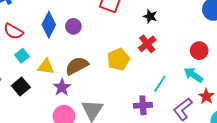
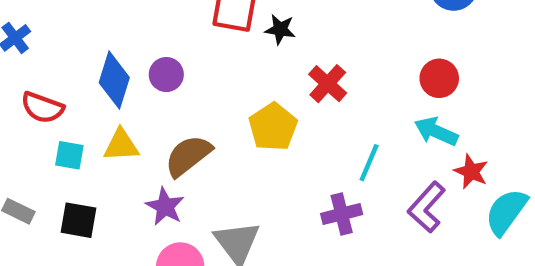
black star: (150, 16) -> (280, 29), moved
cyan square: (22, 56) -> (69, 155), turned -32
yellow triangle: (46, 67) -> (121, 145), moved
black square: (21, 86) -> (79, 220), turned -30

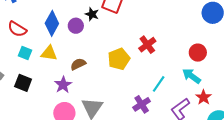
black star: (280, 29) -> (92, 14), moved
brown semicircle: (188, 156) -> (78, 64), size x0.7
purple cross: (342, 214) -> (142, 104), turned -30

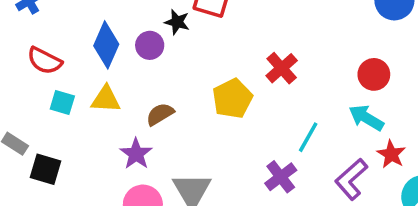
black square: (23, 83) -> (45, 169), moved

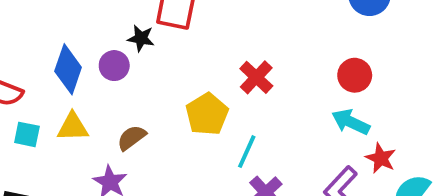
cyan line: (308, 137) -> (247, 152), moved

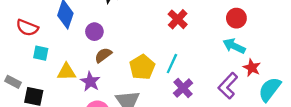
purple circle: (114, 66) -> (94, 32), moved
yellow pentagon: (207, 114) -> (142, 67), moved
yellow triangle: (73, 127) -> (66, 72), moved

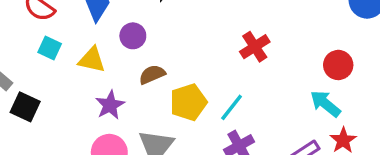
brown semicircle: (103, 55) -> (152, 74), moved
yellow triangle: (66, 72) -> (92, 60), moved

